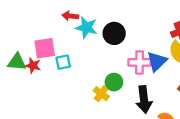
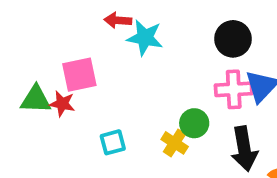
black circle: (114, 33) -> (233, 39), moved
cyan square: (63, 62) -> (113, 142), moved

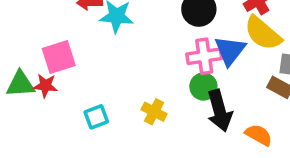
green circle: (194, 123) -> (203, 87), moved

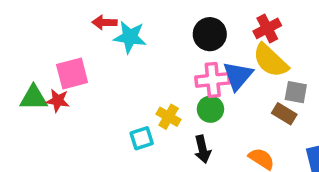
black arrow: (220, 111) -> (202, 149), moved, size x0.7
yellow cross: (154, 112) -> (169, 117), moved
cyan square: (96, 117) -> (142, 138), moved

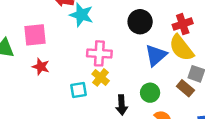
pink cross: (213, 80) -> (99, 53), moved
red star: (58, 101) -> (41, 67), moved
green circle: (210, 109) -> (150, 93), moved

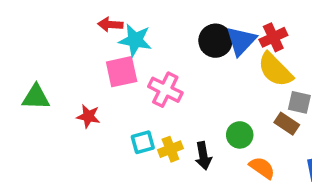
pink square: (35, 35) -> (122, 72), moved
pink cross: (99, 53) -> (165, 90), turned 30
blue triangle: (156, 55) -> (241, 41), moved
yellow cross: (101, 77) -> (170, 149), moved, turned 36

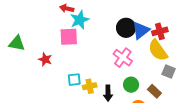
cyan star: (135, 40) -> (80, 20), turned 30
pink cross: (165, 90) -> (123, 58), moved
brown rectangle: (287, 124) -> (154, 91), moved

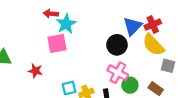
black circle: (126, 28) -> (117, 45), moved
pink cross: (123, 58) -> (118, 73), moved

